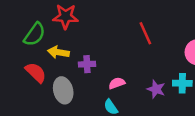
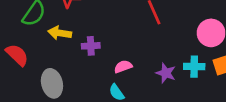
red semicircle: (36, 72) -> (17, 55), moved
gray ellipse: (63, 90) -> (52, 83), moved

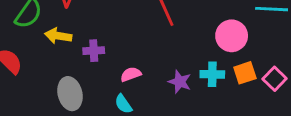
gray ellipse: (52, 83) -> (70, 94), moved

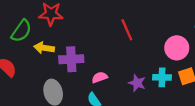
purple cross: (94, 51) -> (71, 59), size x1.5

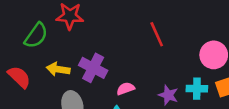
yellow arrow: (44, 48) -> (58, 69), moved
purple cross: (71, 59) -> (93, 68), turned 30

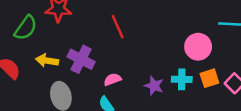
red line: (157, 34) -> (118, 27), moved

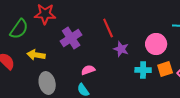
red line: (118, 27) -> (108, 28), moved
purple cross: (81, 59) -> (71, 38), moved, turned 30
purple star: (154, 86) -> (121, 49), moved

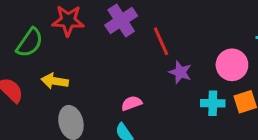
purple cross: (71, 38) -> (121, 21), moved

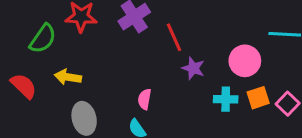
pink semicircle: (132, 103) -> (145, 99), turned -60

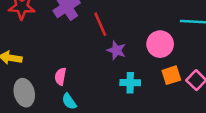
pink semicircle: (145, 99) -> (60, 76), moved
cyan cross: (226, 99) -> (130, 83), moved

